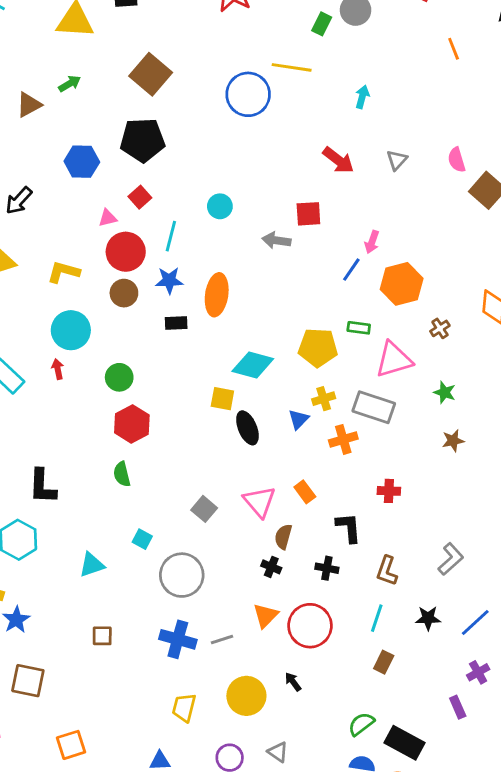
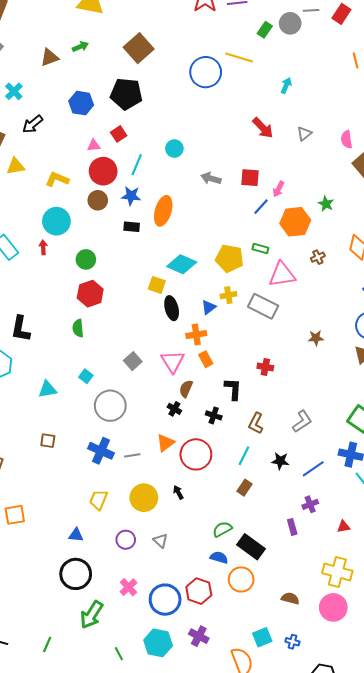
red square: (308, 214) -> (250, 178), moved
green star: (445, 392) -> (326, 204), moved
orange cross: (343, 439) -> (196, 335), moved

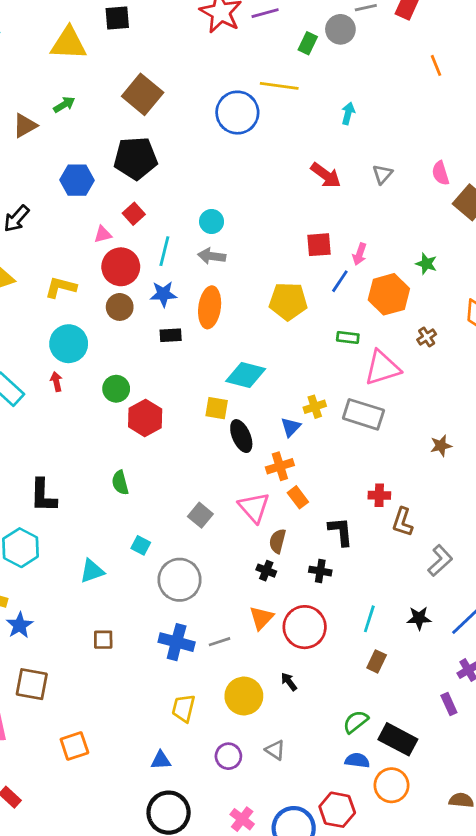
gray arrow: (211, 178) -> (212, 256), moved
yellow pentagon: (230, 258) -> (288, 301), moved
red hexagon: (90, 294) -> (145, 418), moved
brown L-shape: (256, 423) -> (403, 522), moved

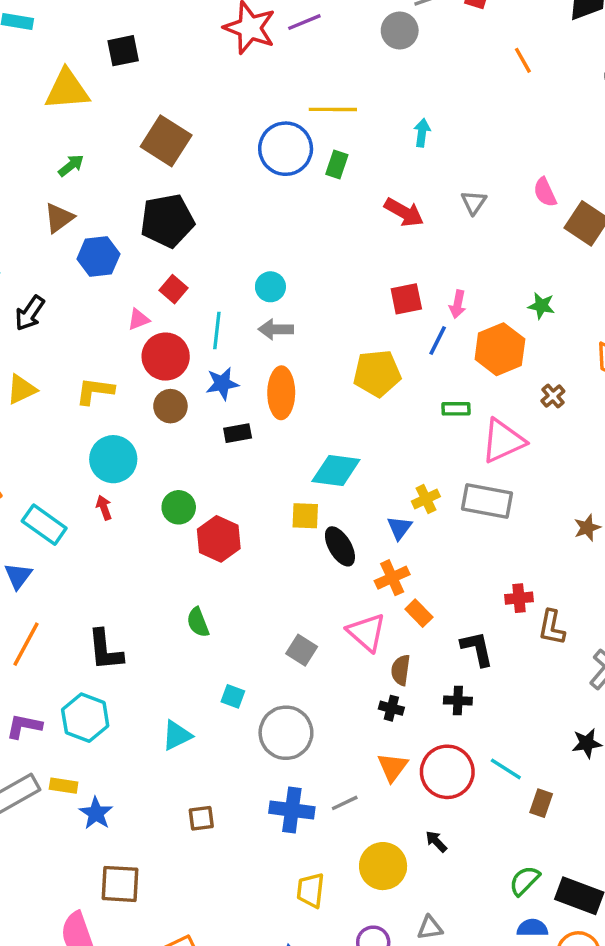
green rectangle: (308, 43) -> (337, 164), moved
brown triangle: (25, 126) -> (59, 218), moved
cyan line: (369, 619) -> (506, 769), moved, turned -68
gray triangle: (275, 750) -> (430, 928), turned -35

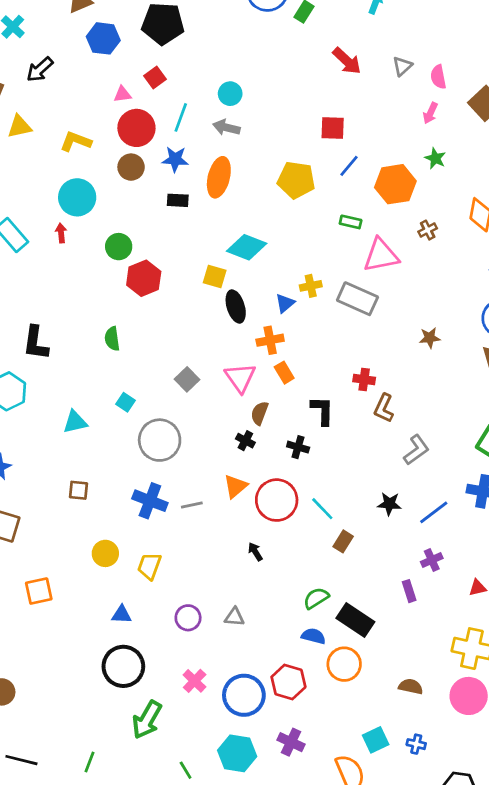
pink semicircle: (545, 192) -> (438, 77), moved
pink arrow: (458, 304) -> (430, 113), moved
yellow circle: (383, 866) -> (105, 553), moved, size x0.7

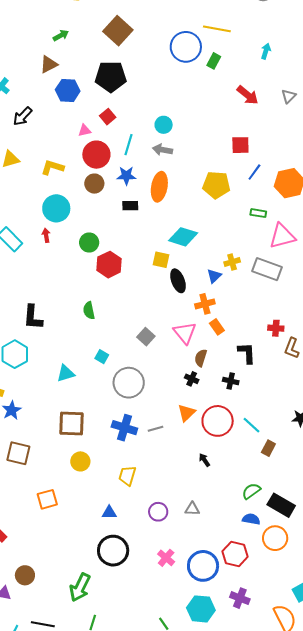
brown square: (78, 490) -> (72, 423), size x1.8
yellow circle: (105, 553) -> (80, 461), moved
green arrow: (147, 720) -> (80, 587), moved

